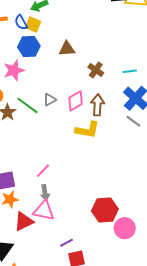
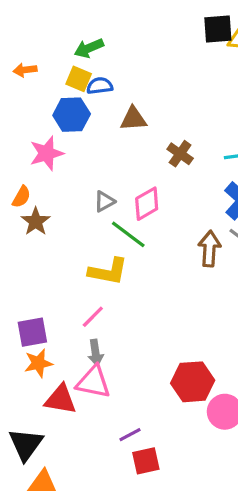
blue semicircle: (21, 22) -> (100, 86), moved, turned 112
green line: (28, 105) -> (128, 234), moved
brown arrow: (98, 105) -> (209, 249), moved
yellow L-shape: (87, 130) -> (108, 271), moved
red triangle: (24, 221) -> (61, 399), turned 35

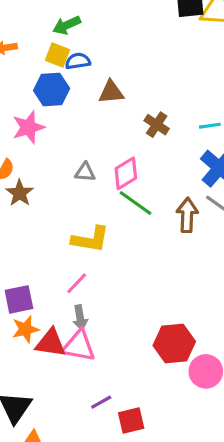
gray triangle: (104, 201) -> (85, 172), turned 35
green line: (128, 234) -> (135, 203), moved
red triangle: (61, 399) -> (51, 343), moved
purple line: (130, 435) -> (101, 402), moved

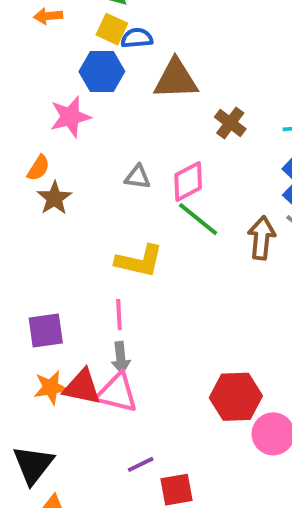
brown triangle: (111, 92) -> (176, 79), size x1.4
pink line: (77, 283) -> (119, 315), turned -50
orange star: (25, 329) -> (51, 387), moved

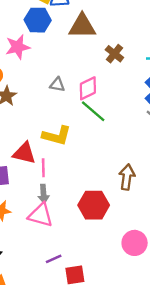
brown arrow: (262, 238) -> (127, 177), moved
red triangle: (82, 387) -> (24, 153), moved
red hexagon: (236, 397) -> (94, 205), moved

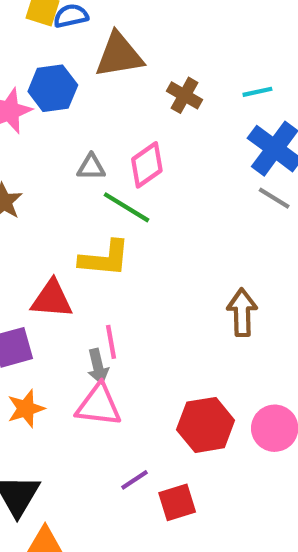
blue hexagon: (38, 20) -> (53, 88), moved
green line: (93, 111) -> (126, 207), moved
pink line: (43, 168) -> (111, 342), moved
red hexagon: (94, 205) -> (206, 425), moved

